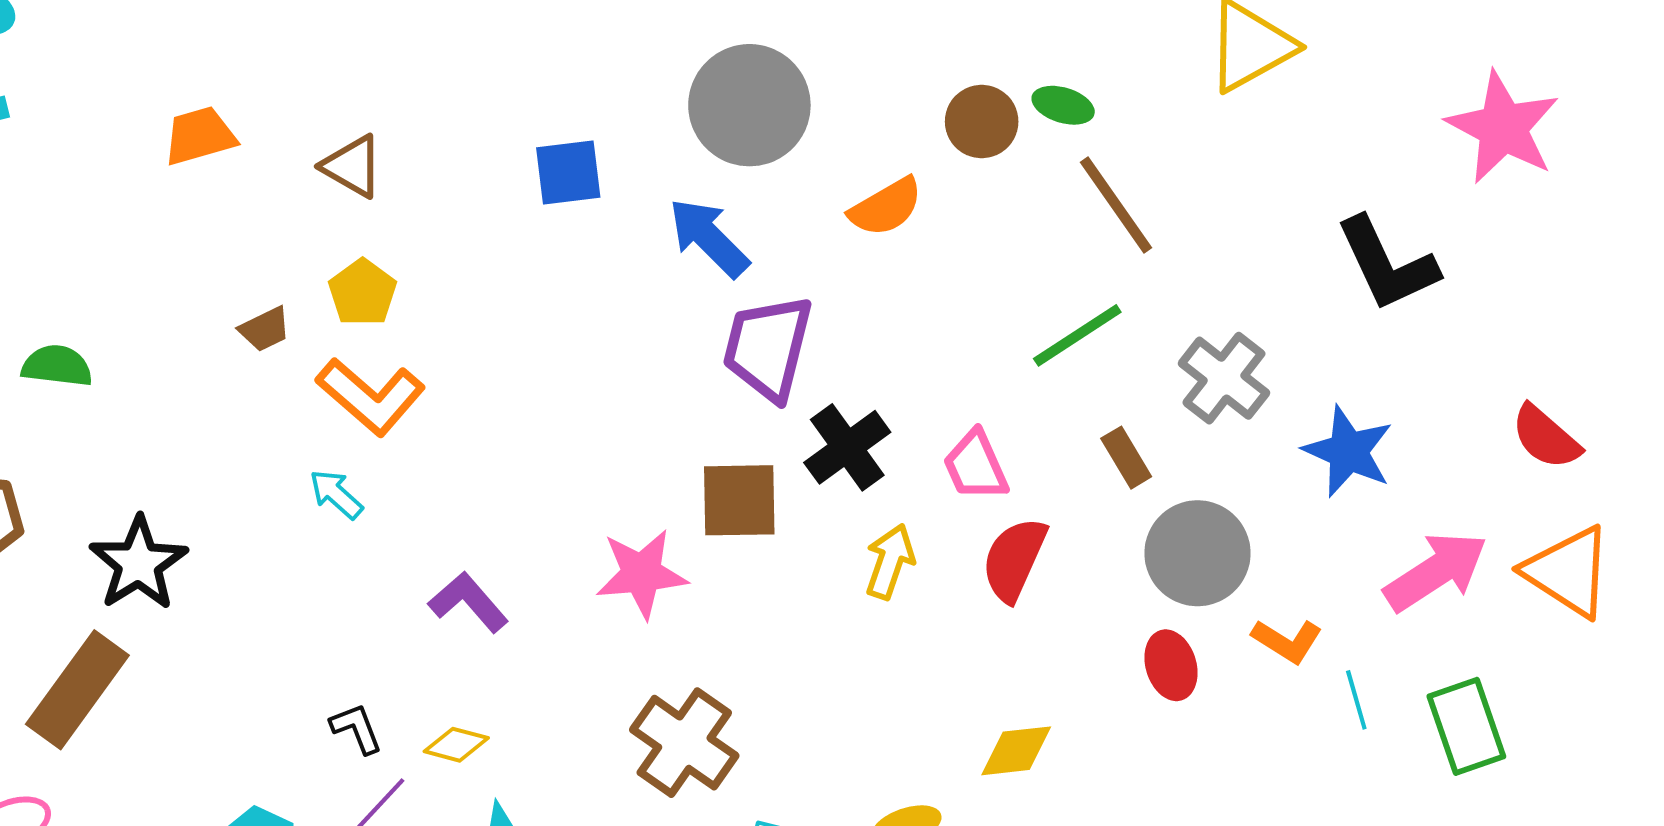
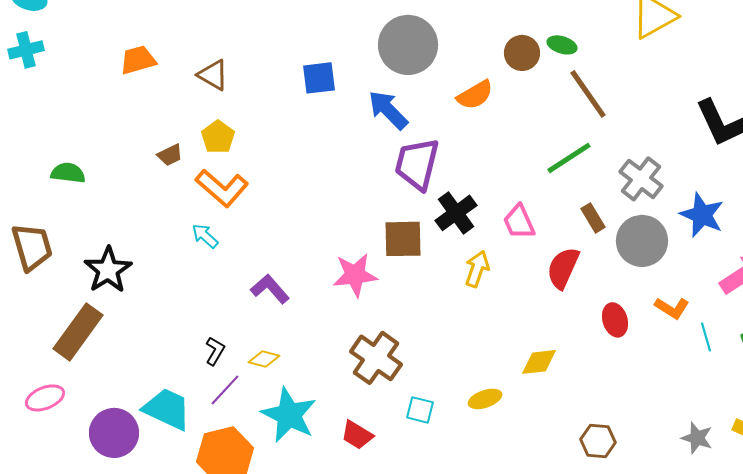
gray circle: (1197, 553) -> (642, 241), moved
red semicircle: (1014, 559) -> (563, 268), moved
black L-shape: (356, 728) -> (215, 351), turned 52

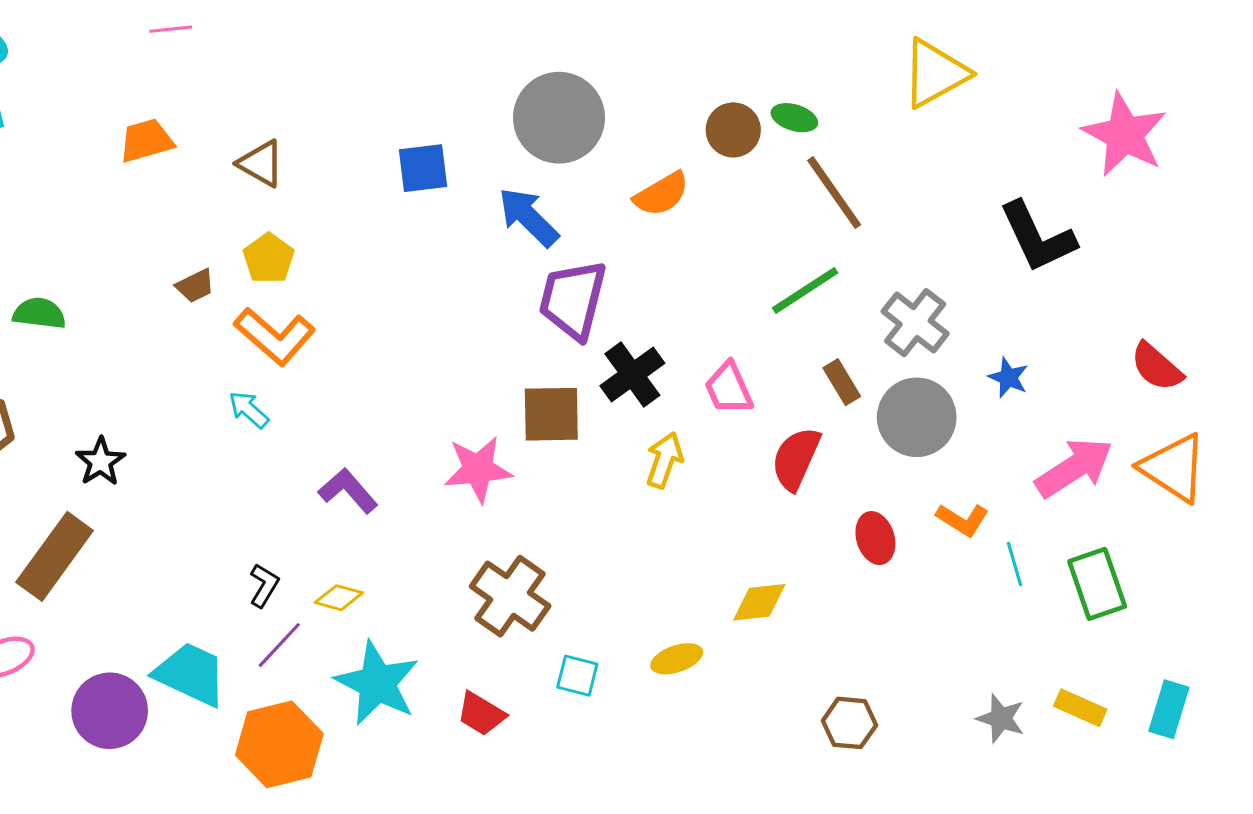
blue star: (702, 215) -> (1008, 378), size x0.6
black star: (108, 270) -> (100, 462), size x0.7

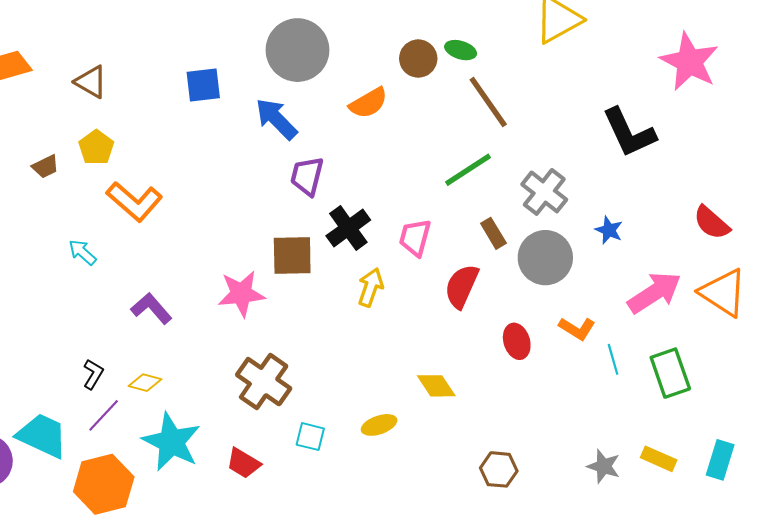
purple trapezoid: (573, 300) -> (307, 176), size x0.7
orange L-shape: (275, 336) -> (134, 201), moved
pink trapezoid: (729, 388) -> (415, 238), turned 39
yellow diamond: (759, 602) -> (436, 386), turned 63

